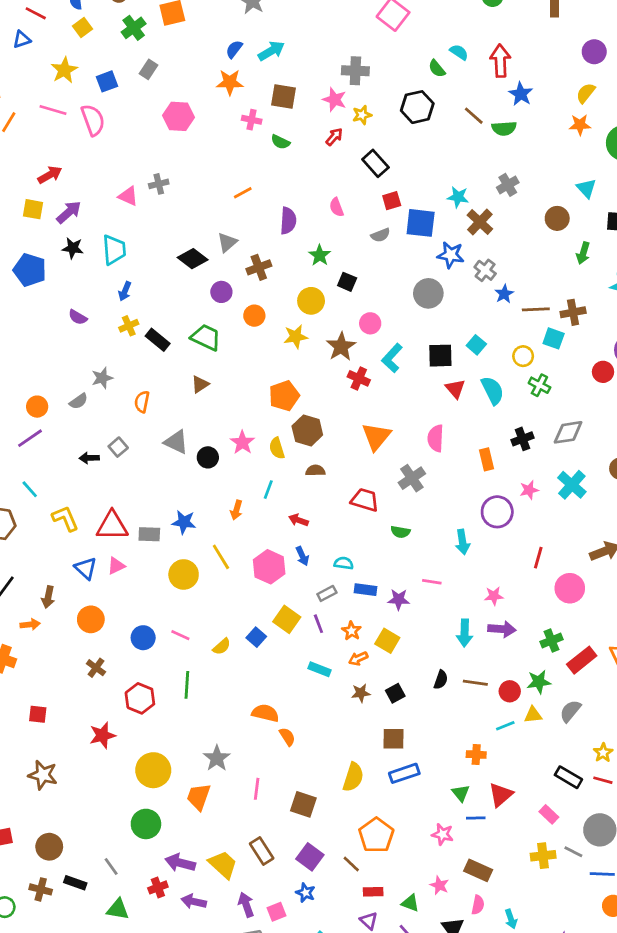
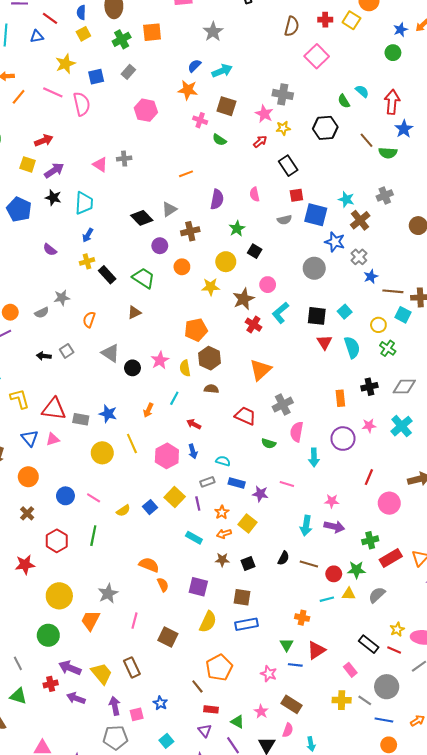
pink semicircle: (436, 438) -> (297, 432), moved
purple square: (310, 857) -> (198, 587), moved, turned -30

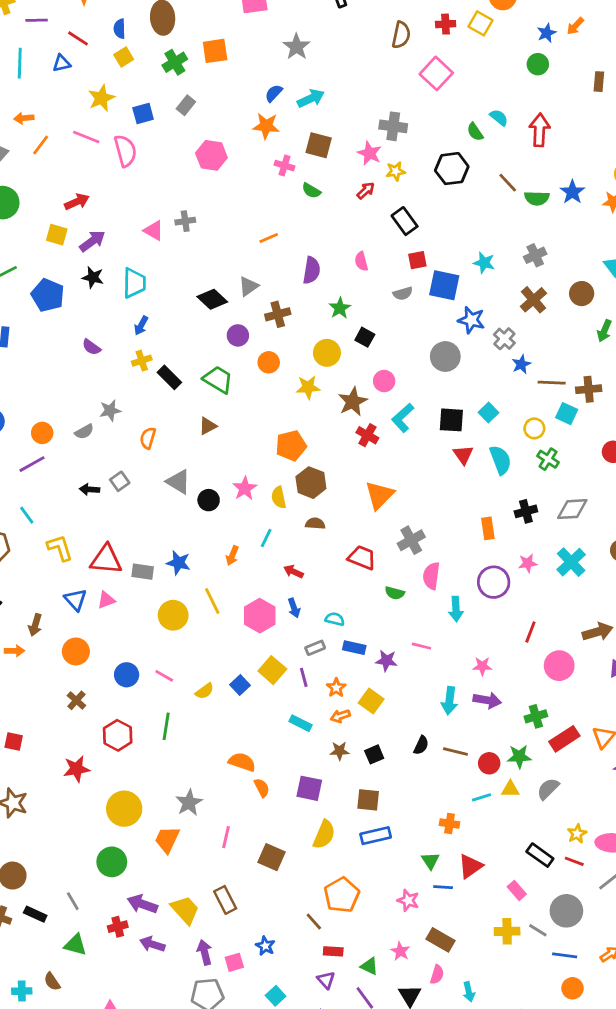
blue star: (404, 129) -> (572, 192), moved
brown cross: (360, 220) -> (533, 300), moved

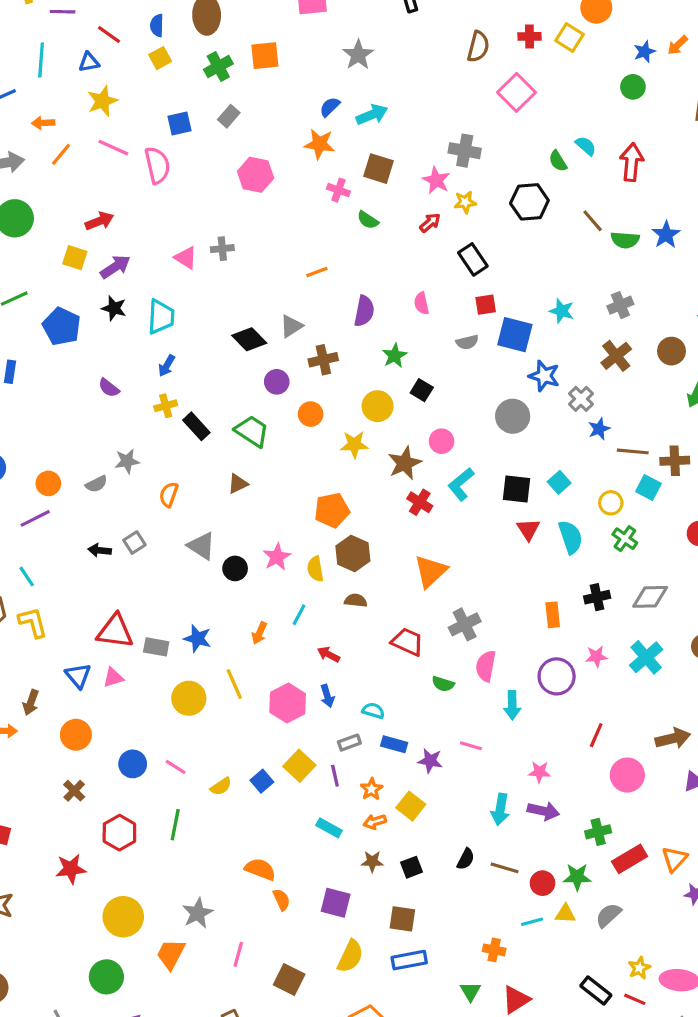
yellow star: (101, 98) -> (102, 101), moved
yellow L-shape: (60, 548) -> (33, 622), moved

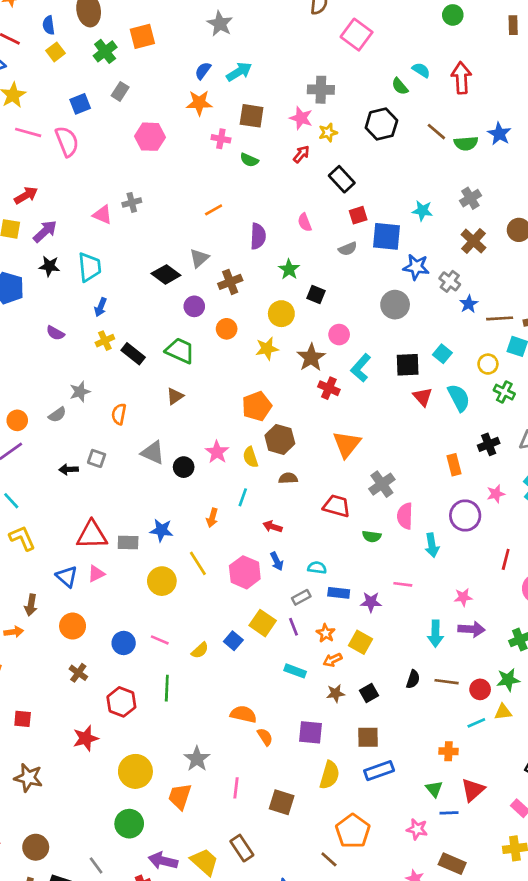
gray square: (134, 543) -> (97, 458), turned -30

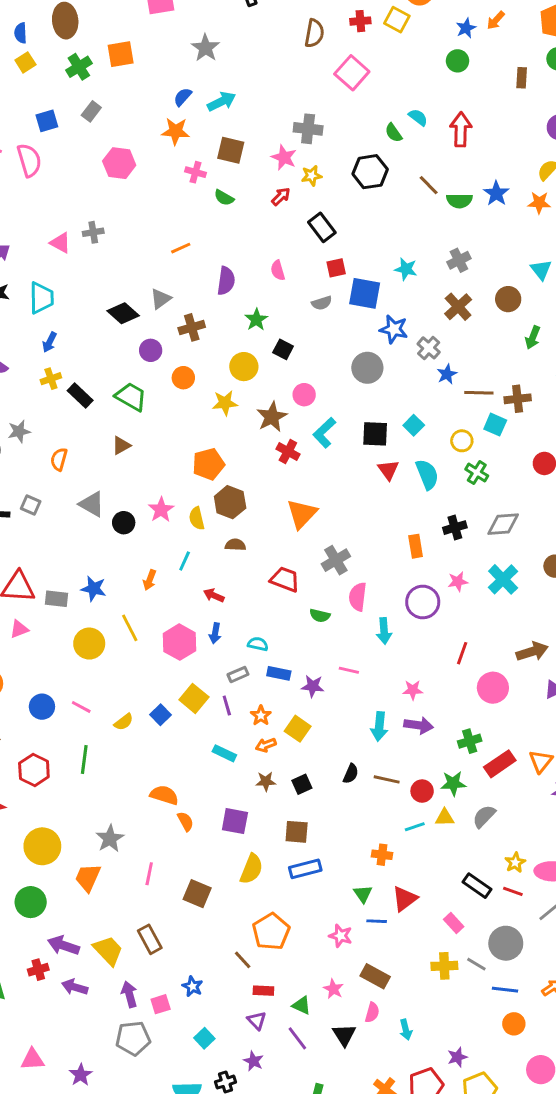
blue arrow: (277, 561) -> (215, 633), turned 30

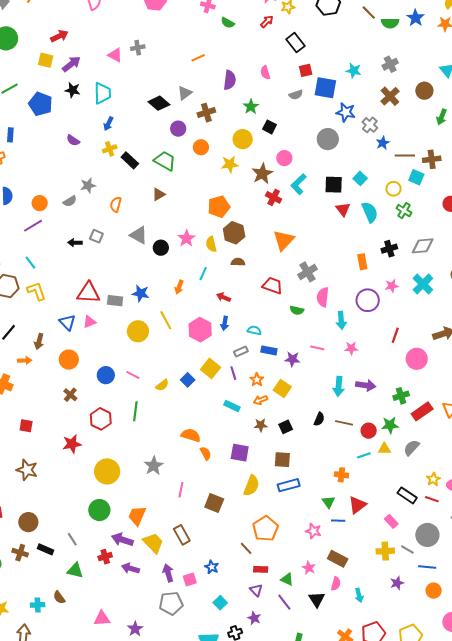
pink star: (413, 690) -> (351, 348), moved
orange trapezoid: (88, 878) -> (137, 516), moved
purple star: (457, 1057) -> (397, 583), moved

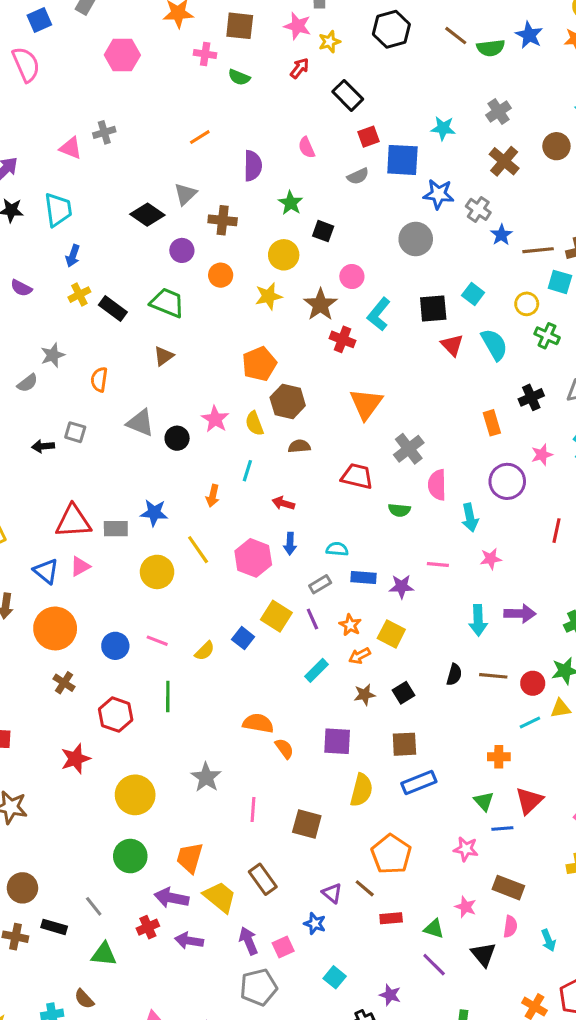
brown cross: (206, 113) -> (223, 220), turned 30
orange circle: (69, 360) -> (55, 628), size x1.4
cyan rectangle: (232, 406) -> (316, 670), turned -63
purple triangle: (256, 590) -> (332, 893), moved

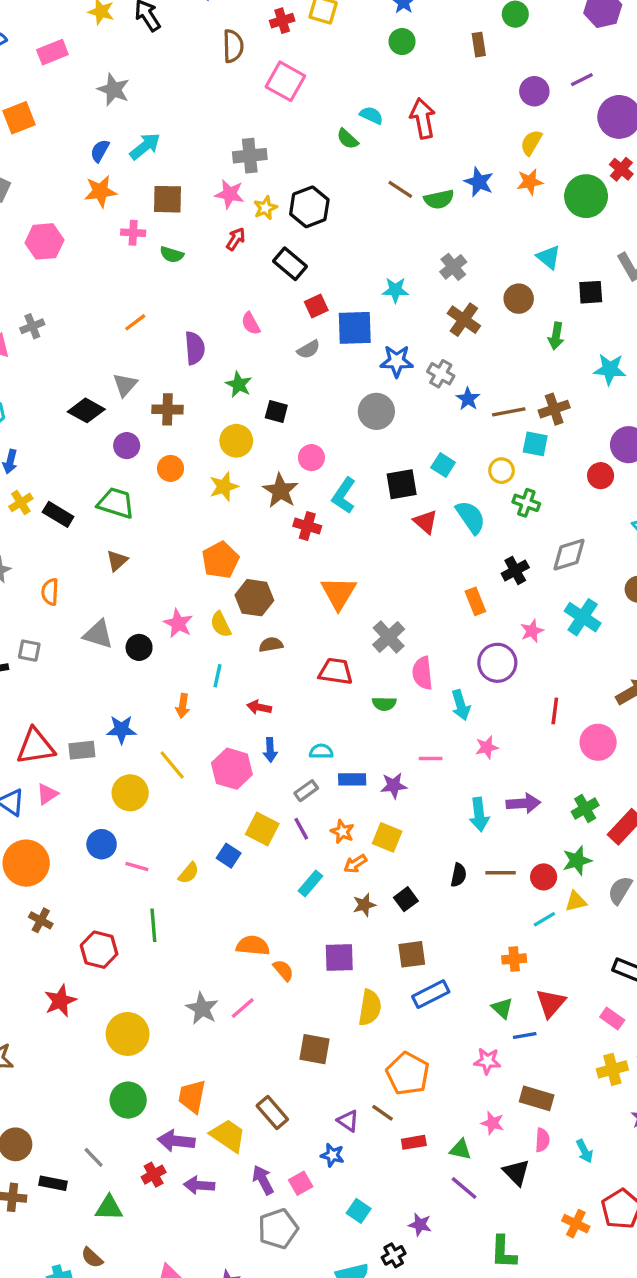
black hexagon: (391, 29) -> (309, 207), moved
blue circle: (115, 646) -> (102, 844), moved
pink line: (253, 809) -> (243, 1008), moved, turned 50

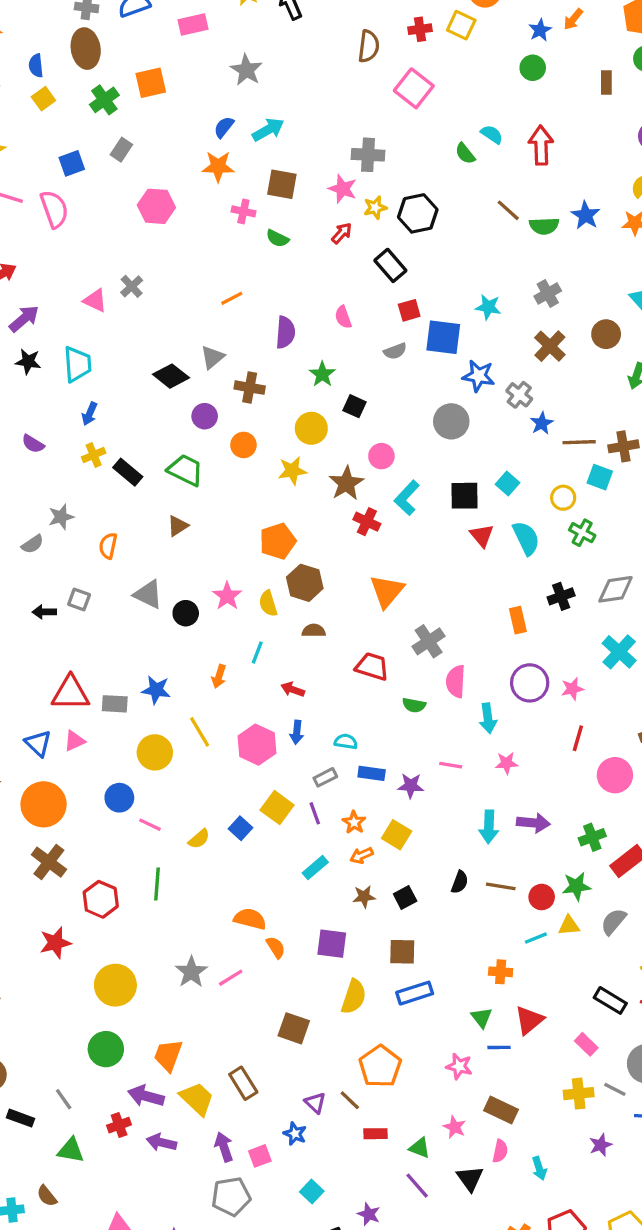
gray cross: (32, 326) -> (132, 286), turned -30
pink star: (532, 631) -> (572, 689), moved
brown cross: (41, 920) -> (49, 862), size x1.5

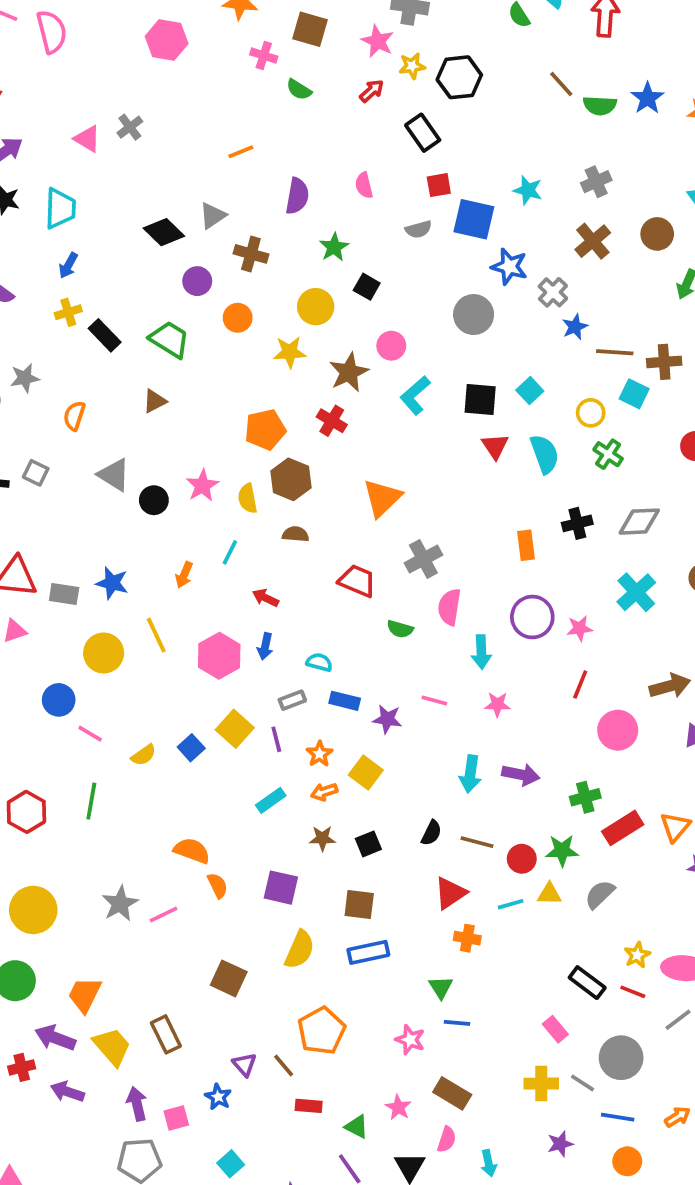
red cross: (367, 522) -> (332, 421), moved
red triangle: (529, 1020) -> (450, 893), moved

